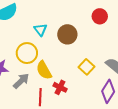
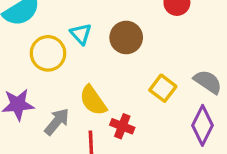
yellow circle: (27, 53) -> (48, 53), moved

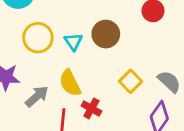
cyan triangle: (81, 34) -> (73, 42), moved

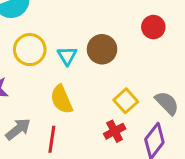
gray arrow: (37, 96) -> (18, 129), moved
red cross: (91, 108) -> (115, 131), moved, turned 30

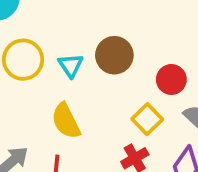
red circle: (153, 27) -> (171, 80), moved

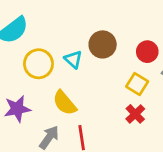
yellow semicircle: (66, 121) -> (65, 103), moved

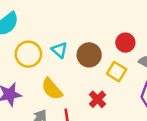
brown circle: (103, 44) -> (89, 55), moved
red cross: (135, 114) -> (97, 99), moved

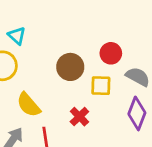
cyan triangle: (59, 50) -> (17, 36), moved
yellow square: (117, 72) -> (101, 86), turned -30

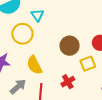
yellow square: (101, 86) -> (88, 64), turned -35

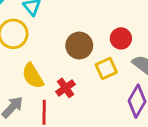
red cross: (68, 82) -> (66, 88), moved

